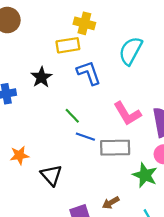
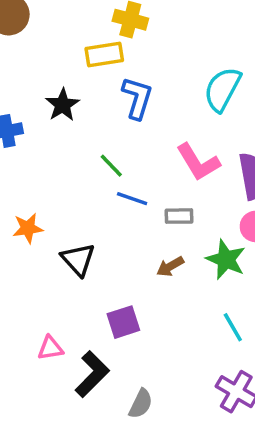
cyan semicircle: (131, 51) -> (222, 89), moved
blue L-shape: (89, 73) -> (137, 98), turned 36
gray rectangle: (115, 148) -> (179, 216), size x0.6
brown arrow: (111, 203) -> (170, 266), moved

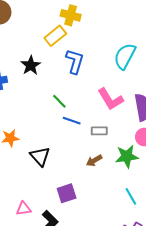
yellow rectangle: (104, 54) -> (55, 36), turned -30
green star: (226, 260) -> (127, 156), turned -30

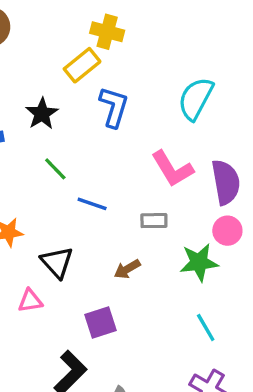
green line: (59, 101) -> (55, 169), moved
blue line: (72, 121) -> (92, 204), moved
brown arrow: (94, 161) -> (127, 269), moved
pink triangle: (24, 209) -> (30, 301), moved

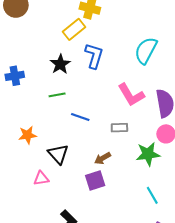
black star: (42, 114) -> (60, 64), moved
green line: (55, 169) -> (57, 95), turned -56
purple square: (100, 323) -> (95, 180), moved

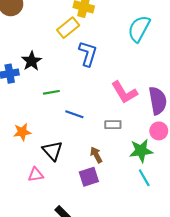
cyan semicircle: (146, 50) -> (139, 29), moved
black star: (60, 64) -> (32, 61), moved
brown arrow: (103, 158) -> (96, 155), turned 91
cyan line: (152, 195) -> (144, 178), moved

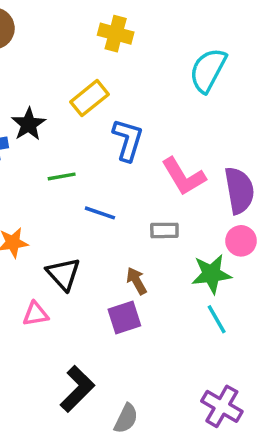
yellow rectangle: (68, 28) -> (90, 98), moved
blue L-shape: (88, 54) -> (128, 140), moved

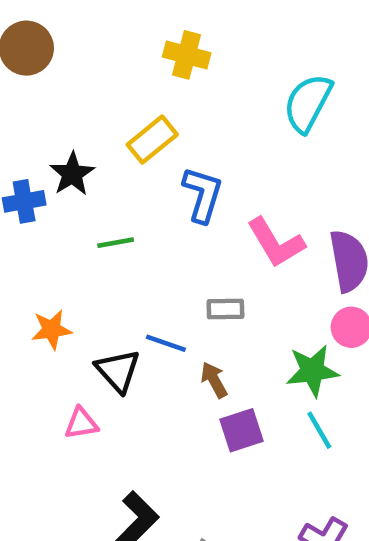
blue line: (100, 213) -> (166, 343), moved
gray rectangle: (164, 230) -> (225, 309), moved
purple square: (124, 317) -> (241, 430), moved

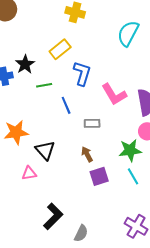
green line: (116, 243) -> (44, 85), moved
orange star: (52, 330) -> (16, 132), size x1.4
blue line: (166, 343) -> (66, 105), moved, turned 48

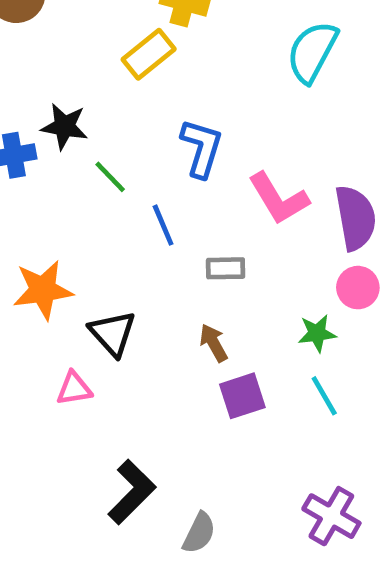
yellow rectangle: (60, 49) -> (149, 54), moved
black star: (25, 64) -> (64, 126), turned -30
green line: (44, 85) -> (110, 177), turned 56
green star: (130, 150) -> (317, 333), size x0.7

